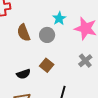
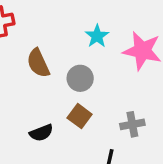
gray circle: (47, 35) -> (80, 78), moved
gray cross: (85, 61) -> (132, 124), moved, turned 32

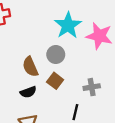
cyan star: (97, 36) -> (68, 25), size x1.6
brown semicircle: (38, 63) -> (30, 67), moved

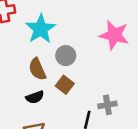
cyan star: (68, 25) -> (41, 29), moved
gray cross: (92, 87) -> (107, 105), moved

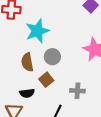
black semicircle: (35, 97) -> (27, 93), moved
gray cross: (107, 105) -> (77, 91), moved

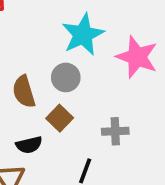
cyan star: (37, 31) -> (83, 35), moved

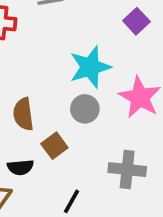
gray circle: (66, 77) -> (85, 109), moved
gray cross: (115, 131) -> (127, 170), moved, size x1.4

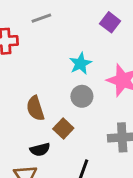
cyan star: (90, 67) -> (80, 64), size x0.7

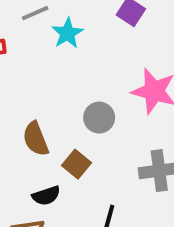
cyan star: (80, 64) -> (67, 33), moved

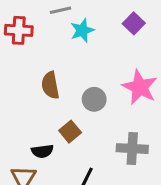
brown semicircle: (36, 139) -> (50, 85), moved

